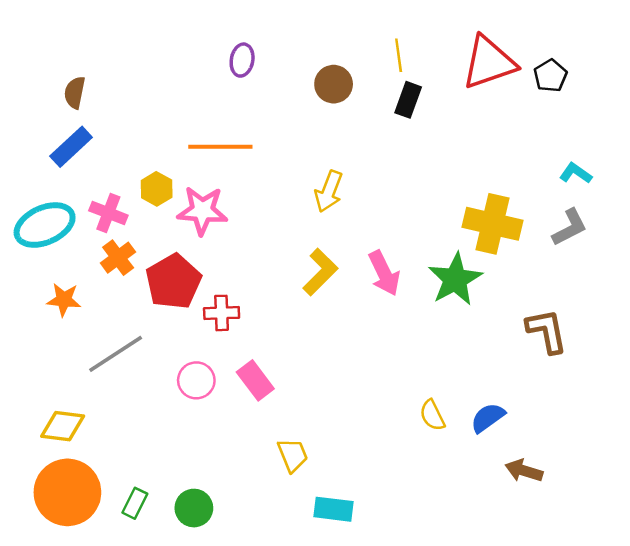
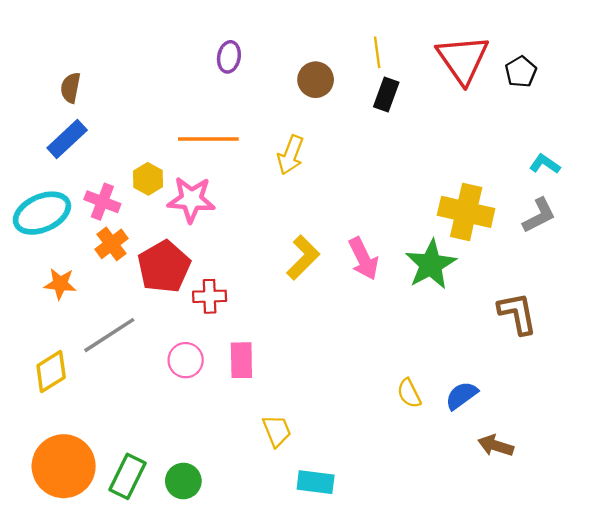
red triangle: (489, 62) -> (463, 59), turned -46
yellow arrow: (329, 191) -> (290, 155), moved
pink rectangle: (255, 380) -> (241, 360), turned 36
yellow diamond: (63, 426) -> (51, 372), moved, turned -39
green rectangle: (135, 503) -> (127, 476), size x1.5

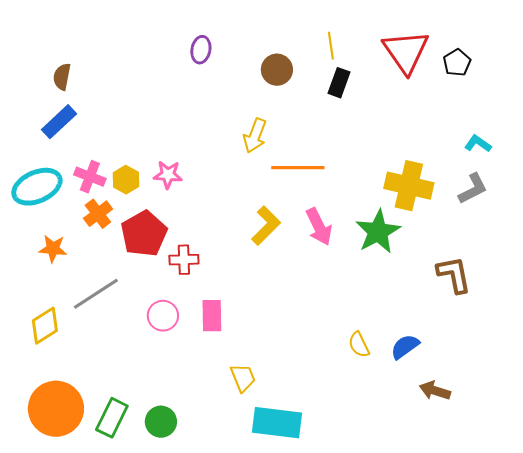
orange line: (208, 139) -> (298, 168), moved
yellow hexagon: (148, 179) -> (126, 180), moved
pink star: (191, 199) -> (168, 175), size x0.7
cyan rectangle: (316, 482) -> (277, 423), size x1.5

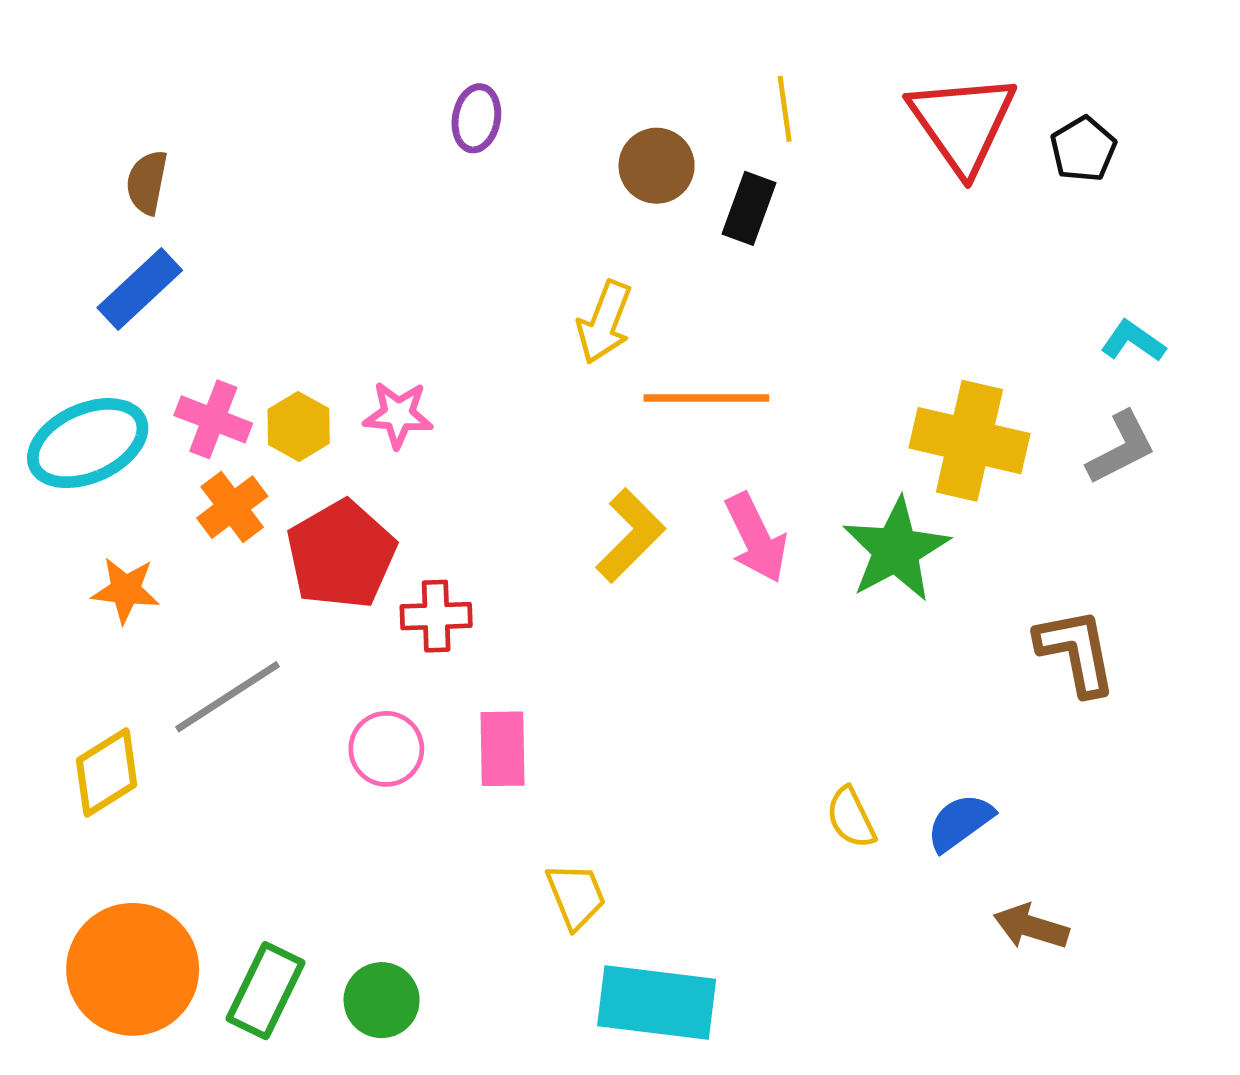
black rectangle: (339, 83) -> (749, 208), moved

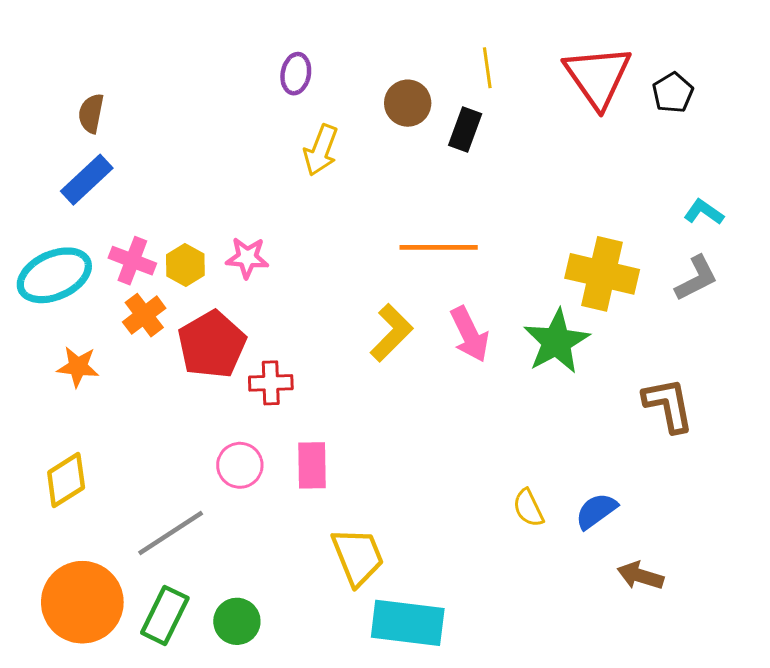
yellow arrow: (604, 322) -> (321, 150), moved
gray line: (227, 697) -> (171, 533), moved
yellow trapezoid: (576, 896) -> (358, 557), size x1.4

